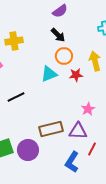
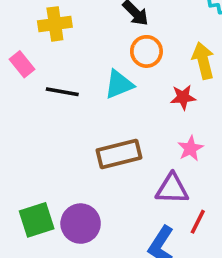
red star: (76, 75) -> (183, 97), moved
black line: (16, 97) -> (62, 92), moved, turned 36
brown rectangle: (51, 129) -> (119, 154), moved

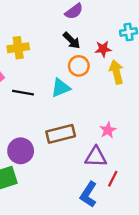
red star: (183, 97) -> (103, 49), moved
purple circle: (81, 224) -> (21, 151), moved

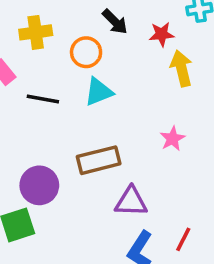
orange circle: (79, 66) -> (86, 52), moved
pink star: (108, 130) -> (172, 139), moved
purple triangle: (96, 157) -> (131, 202), moved
red line: (113, 179) -> (183, 239), moved

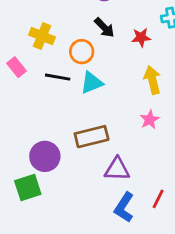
yellow cross: (36, 32) -> (42, 36), turned 30
yellow arrow: (181, 68) -> (152, 80), moved
black line: (43, 99) -> (58, 77), moved

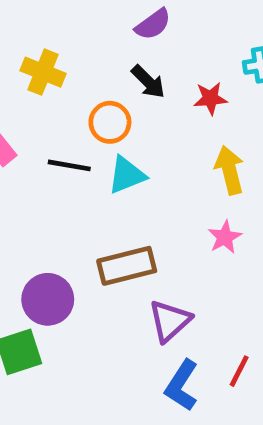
yellow cross: (42, 36) -> (43, 72), moved
purple triangle: (117, 169) -> (170, 321), turned -44

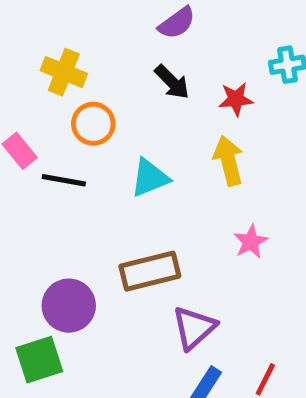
orange circle: (110, 122) -> (93, 124), moved
black line: (69, 165) -> (64, 180), moved
yellow arrow: (230, 170) -> (229, 161), moved

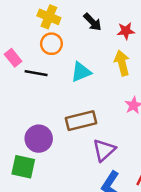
yellow cross: (64, 72) -> (49, 17), moved
green square: (39, 360) -> (23, 167), turned 30

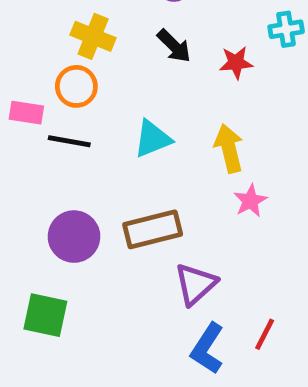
orange circle: (51, 44) -> (76, 86), moved
pink rectangle: (13, 58) -> (26, 113), turned -42
yellow arrow: (122, 63) -> (229, 148), moved
purple circle: (39, 139) -> (74, 237), moved

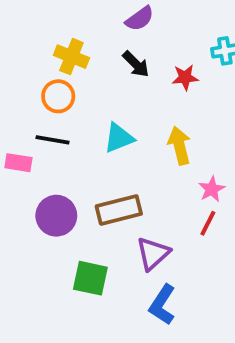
pink rectangle: (26, 113) -> (18, 163), moved
pink star: (250, 201) -> (212, 189), moved
green square: (45, 315) -> (90, 278), moved
red line: (265, 334) -> (208, 223), moved

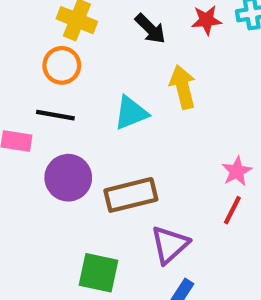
red star: (185, 77) -> (206, 20), moved
yellow arrow: (179, 146) -> (183, 87), moved
purple circle: (56, 216) -> (68, 178), moved

